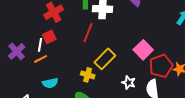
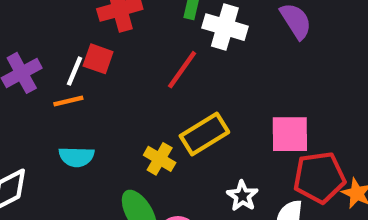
red square: (49, 37) -> (98, 59), turned 32
pink square: (143, 50) -> (290, 134), turned 30

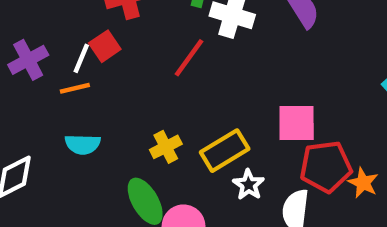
red square: (98, 59) -> (105, 46), turned 36
yellow rectangle: (204, 134) -> (225, 151), moved
yellow cross: (160, 159) -> (166, 147), turned 32

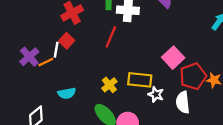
orange line: (75, 88) -> (46, 62), moved
pink square: (297, 123) -> (173, 58), turned -30
yellow rectangle: (225, 151) -> (140, 80), turned 50

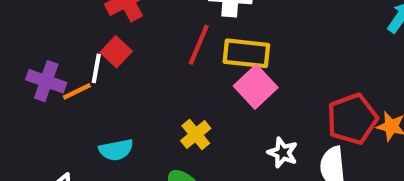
purple cross: (29, 57) -> (46, 81), turned -30
pink square: (173, 58) -> (256, 87), moved
yellow rectangle: (140, 80) -> (246, 53), moved

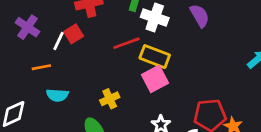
red line: (199, 45) -> (126, 43), turned 32
purple cross: (46, 81) -> (27, 27), moved
orange line: (77, 91) -> (41, 67), moved

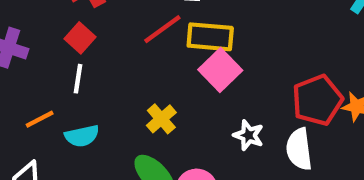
white line: (59, 41) -> (78, 79), moved
orange line: (41, 67) -> (40, 119), moved

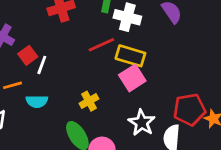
red square: (80, 38) -> (28, 55), moved
white star: (248, 135) -> (142, 123), size x1.4

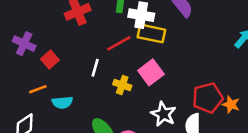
yellow rectangle: (130, 56) -> (151, 33), moved
white line: (42, 65) -> (95, 68), moved
yellow cross: (89, 101) -> (122, 85), moved, turned -36

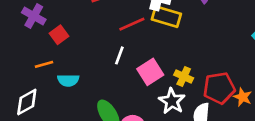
white line: (95, 68) -> (119, 55), moved
pink square: (151, 72) -> (150, 72), moved
yellow cross: (122, 85) -> (184, 77), moved

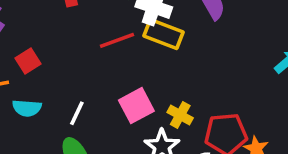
red square: (59, 35) -> (28, 61), moved
white line: (119, 55) -> (77, 113), moved

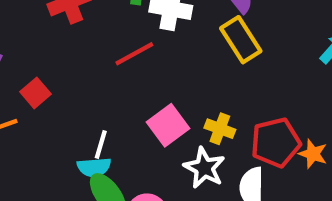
yellow rectangle: (164, 34) -> (241, 40), moved, turned 45
cyan semicircle: (27, 108) -> (94, 167), moved

